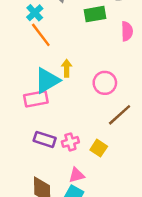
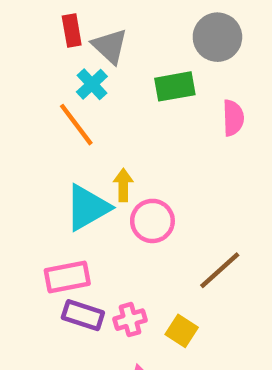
cyan cross: (35, 13) -> (92, 84), moved
pink circle: (105, 83) -> (152, 221), moved
pink rectangle: (36, 99) -> (67, 277), moved

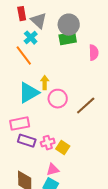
gray circle: (217, 37) -> (69, 25), moved
brown line: (220, 270) -> (86, 106), moved
yellow square: (182, 331) -> (63, 148), moved

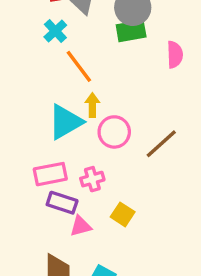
cyan cross: (31, 38) -> (55, 31), moved
orange line: (24, 56) -> (79, 66), moved
pink cross: (48, 143) -> (92, 179), moved
pink triangle: (53, 170) -> (81, 226), moved

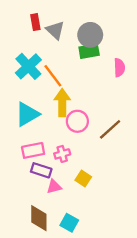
cyan cross: (55, 31) -> (28, 66), moved, size x1.6
yellow arrow: (92, 105) -> (62, 103), size x1.6
cyan triangle: (65, 122) -> (27, 114), moved

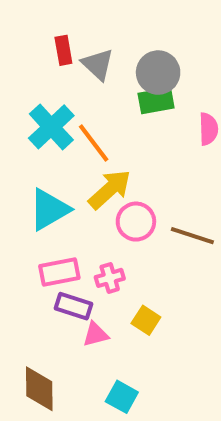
yellow arrow: (62, 103) -> (110, 189), turned 48
brown line: (110, 129) -> (192, 236), turned 60
brown diamond: (39, 218) -> (39, 389), moved

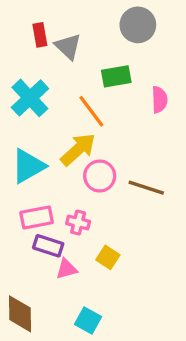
gray circle: (158, 73) -> (138, 25), moved
orange line: (94, 143) -> (91, 111), moved
pink cross: (110, 278) -> (78, 222), turned 30

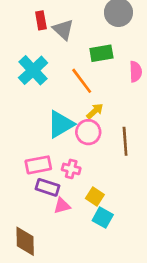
yellow arrow: (78, 149) -> (95, 111), moved, size x0.6
cyan triangle: (28, 166) -> (61, 124), moved
brown line: (146, 188) -> (125, 141), turned 68
cyan square: (88, 320) -> (103, 218), moved

